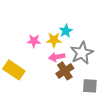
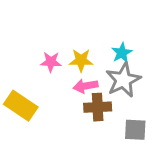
cyan star: (66, 31) -> (122, 53), moved
brown cross: (65, 71) -> (98, 107), turned 30

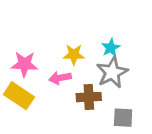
pink star: (51, 62) -> (24, 64), moved, size x1.4
pink arrow: (86, 86) -> (60, 78), moved

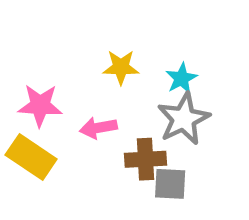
yellow star: (74, 55) -> (121, 67), moved
gray square: (123, 118) -> (170, 184), moved

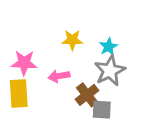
yellow rectangle: (31, 157) -> (19, 94), turned 52
brown cross: (146, 159) -> (87, 95), turned -35

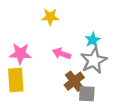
yellow star: (72, 40) -> (50, 17), moved
pink arrow: (59, 76) -> (62, 54), moved, turned 30

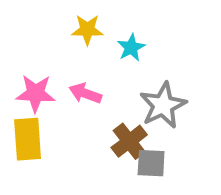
cyan star: (93, 40) -> (131, 48), moved
pink arrow: (62, 54) -> (85, 93), moved

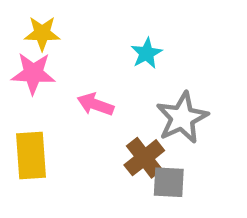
yellow star: (87, 30) -> (42, 33), moved
pink star: (36, 93) -> (33, 73), moved

